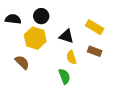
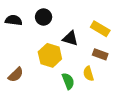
yellow hexagon: (35, 38) -> (50, 55), moved
yellow semicircle: (71, 57) -> (88, 74), moved
brown semicircle: (22, 62) -> (16, 75), moved, turned 91

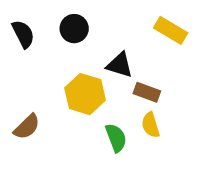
black semicircle: (14, 20) -> (23, 34), turned 56
yellow rectangle: (100, 29) -> (171, 30), moved
brown rectangle: (100, 54) -> (147, 92), moved

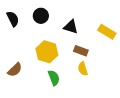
yellow rectangle: (171, 30) -> (107, 32), moved
black triangle: (120, 65) -> (71, 27), moved
green semicircle: (116, 138) -> (54, 78), moved

